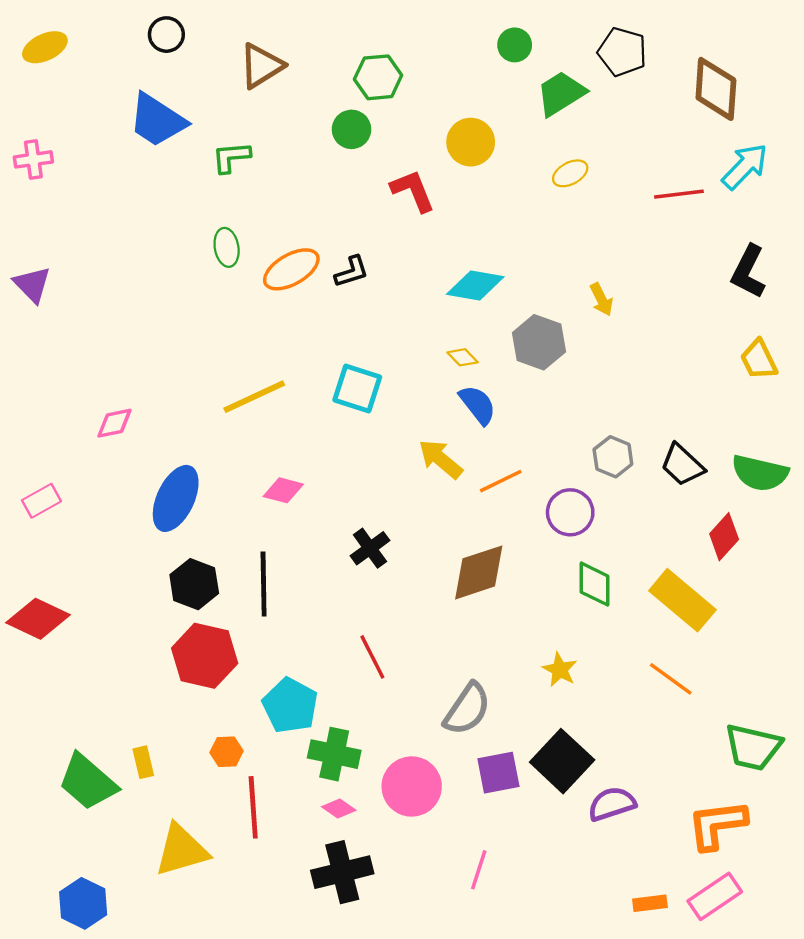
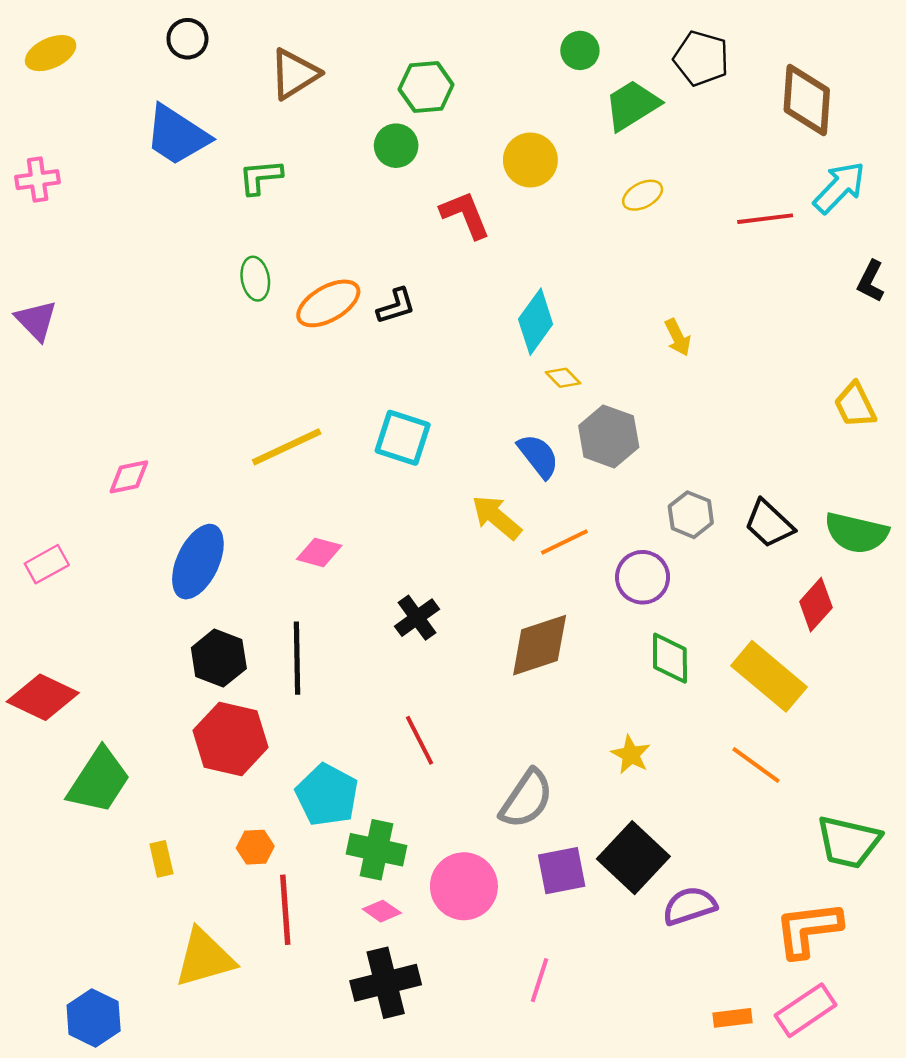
black L-shape: (748, 272) -> (871, 281), moved, size x0.7
cyan diamond: (475, 286) -> (536, 322), turned -64
gray hexagon: (539, 342) -> (609, 436), moved
yellow diamond: (463, 357) -> (563, 378), moved
green trapezoid: (88, 782) -> (99, 781), moved, turned -98

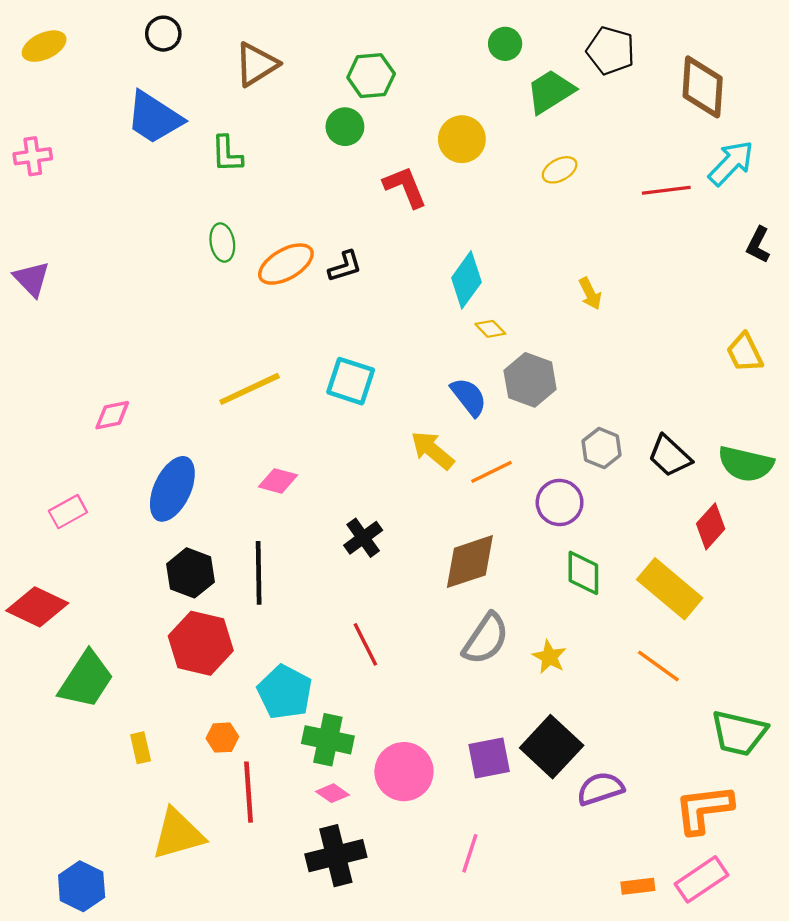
green L-shape: (260, 177) -> (227, 154), turned -87
pink rectangle: (47, 564) -> (68, 512), moved
gray semicircle: (526, 799) -> (486, 639), moved

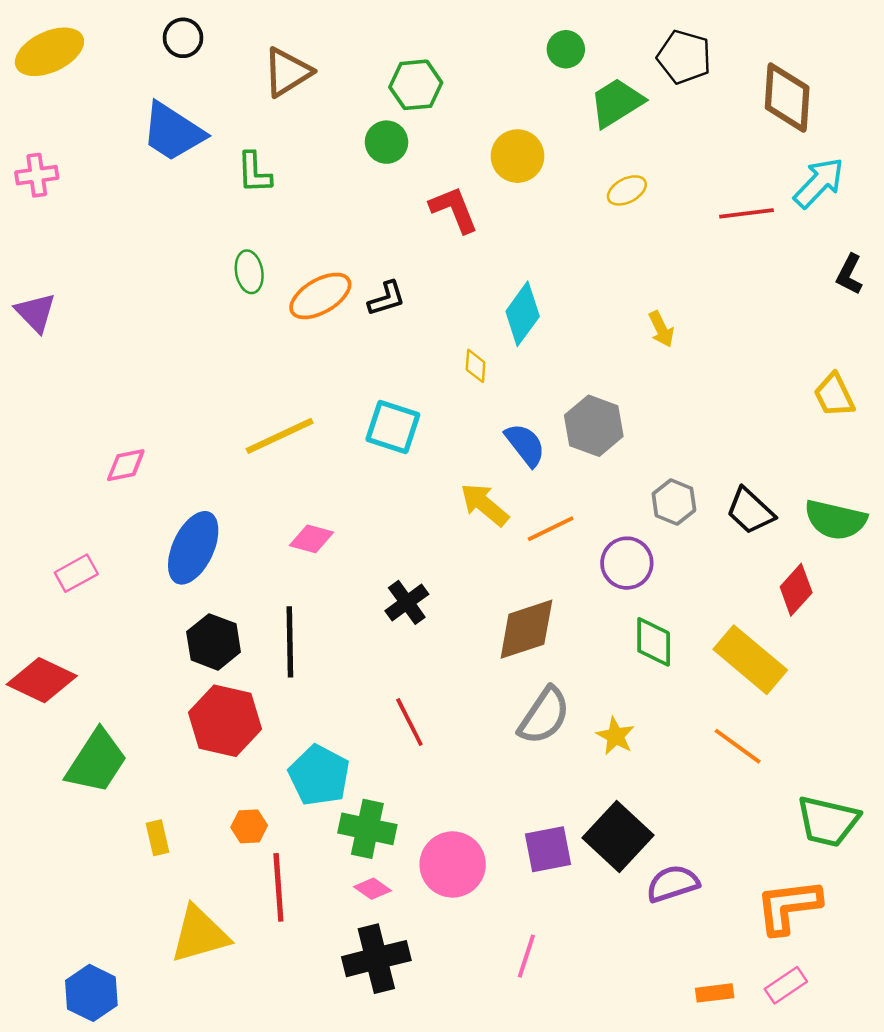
yellow ellipse: (44, 46) -> (49, 52), size x1.4
yellow diamond: (490, 329) -> (476, 366), moved, turned 48
pink rectangle: (701, 879) -> (786, 985), size x0.7

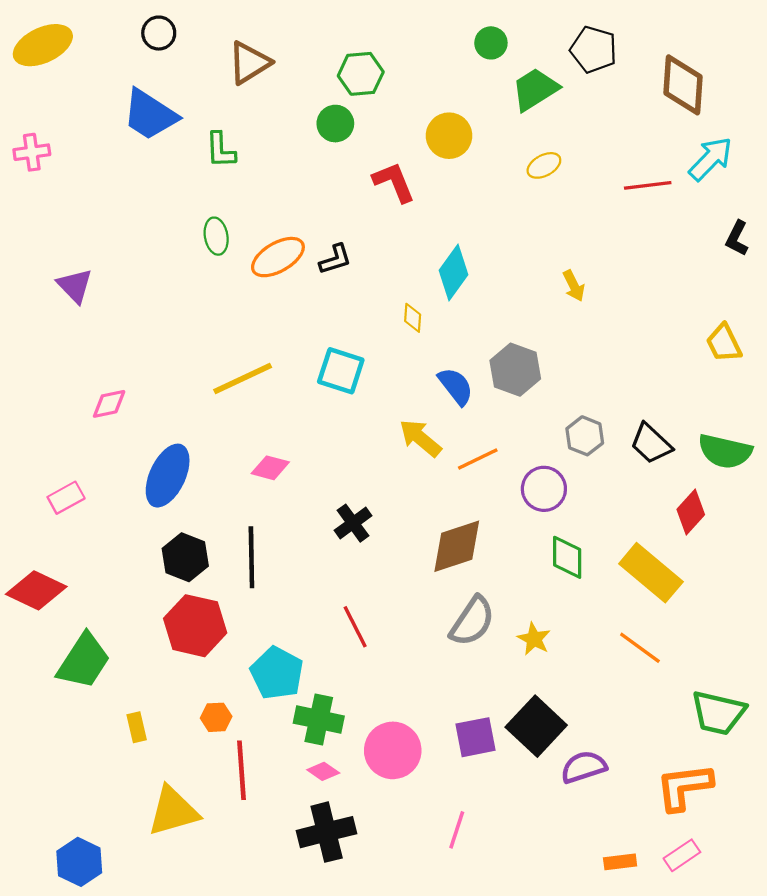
purple triangle: (35, 313) -> (75, 286), moved

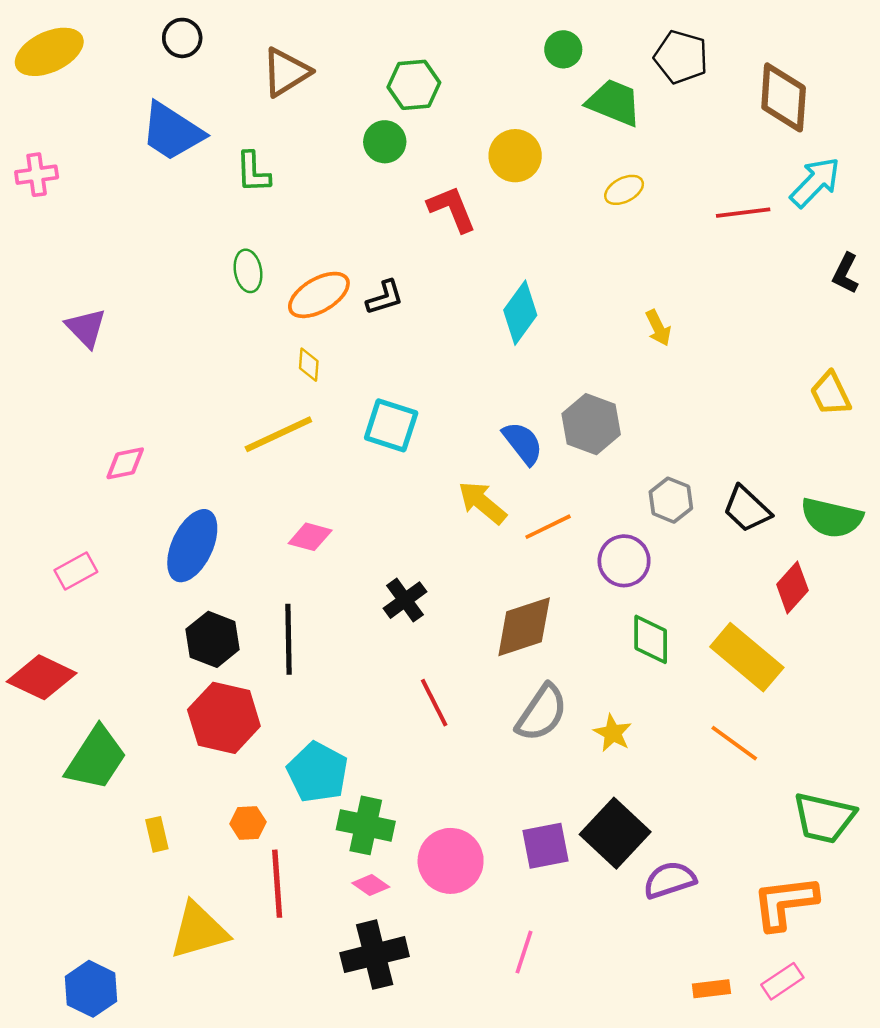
green trapezoid: (535, 89) -> (614, 103), turned 54
yellow diamond: (413, 318) -> (309, 365), moved
red line: (355, 627) -> (434, 703), moved

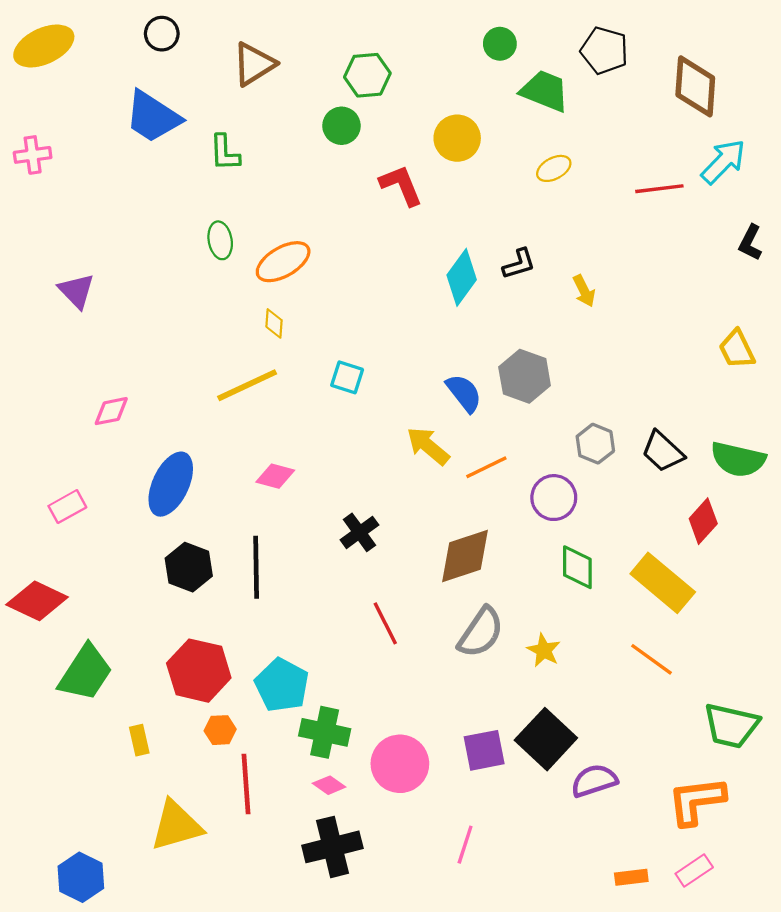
black L-shape: (385, 297) -> (519, 264), moved
cyan square: (391, 425) -> (347, 377), size x0.7
red hexagon: (224, 718) -> (199, 671), moved

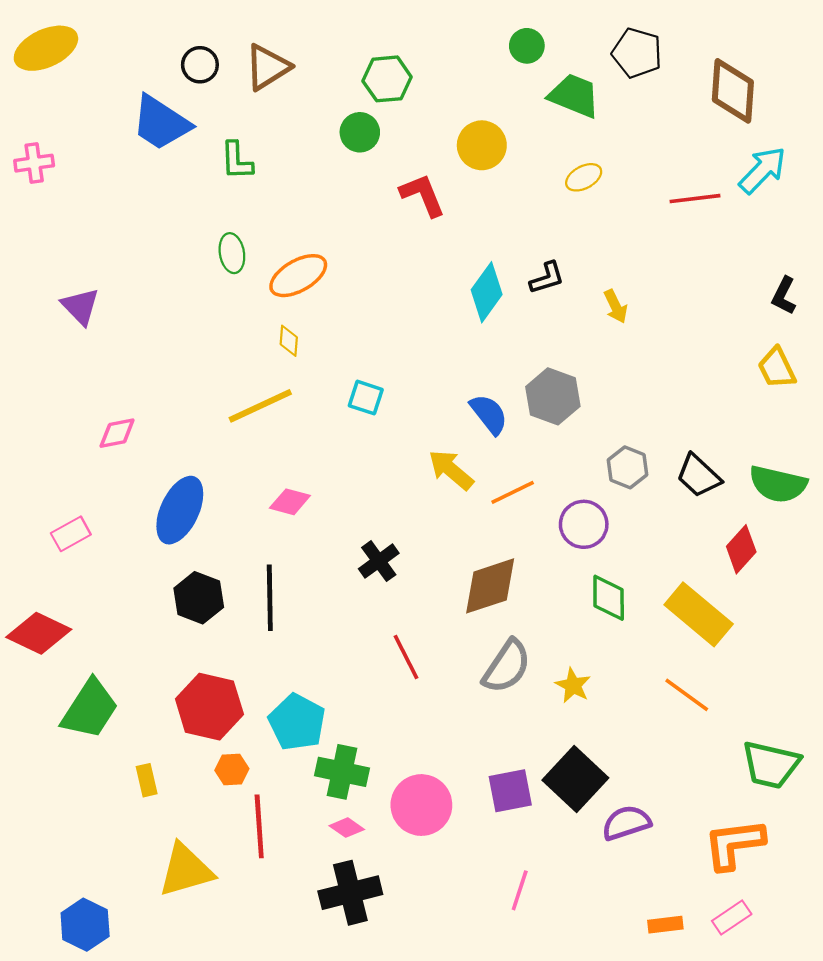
black circle: (162, 34) -> (200, 65), moved
black L-shape: (750, 243) -> (784, 296), moved
pink line: (465, 845) -> (520, 890), moved

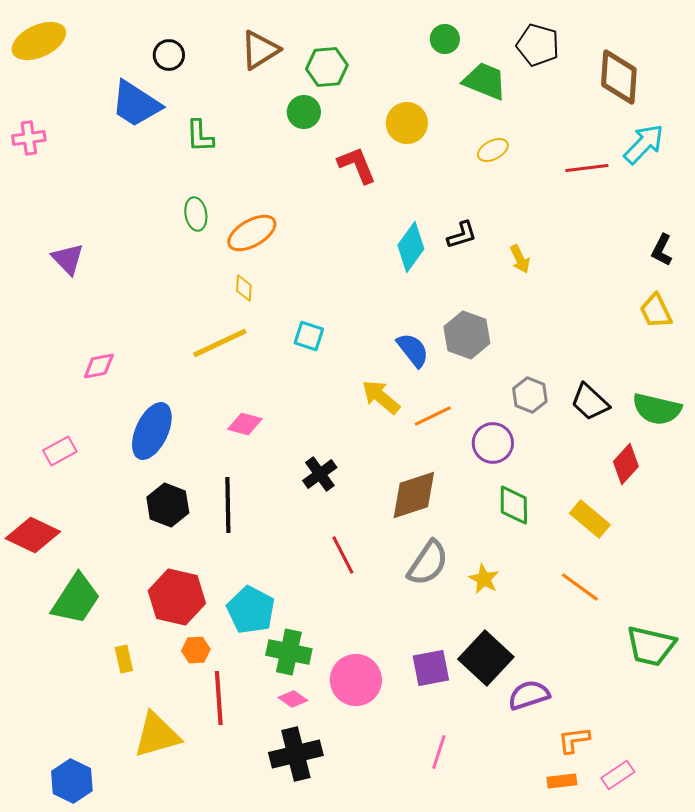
brown triangle: (267, 67) -> (260, 50), moved
yellow rectangle: (699, 614) -> (590, 519), size x0.7
orange L-shape: (734, 844) -> (574, 740), moved, size x0.6

